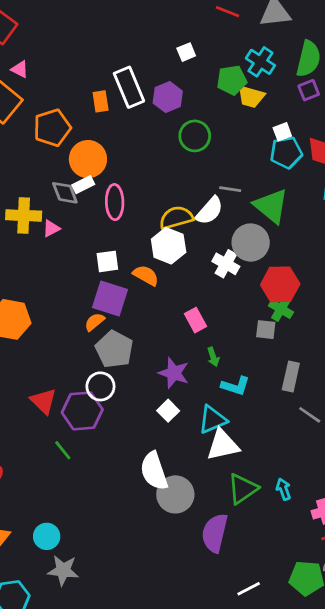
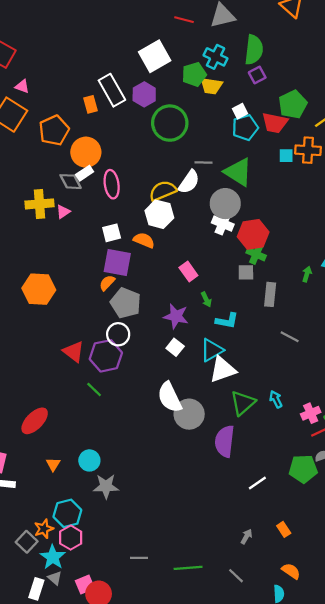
white square: (186, 52) -> (155, 56), size x2.0
green circle: (195, 136) -> (170, 123), size x1.4
white cross: (226, 264) -> (223, 224), moved
gray rectangle: (291, 377) -> (270, 294), moved

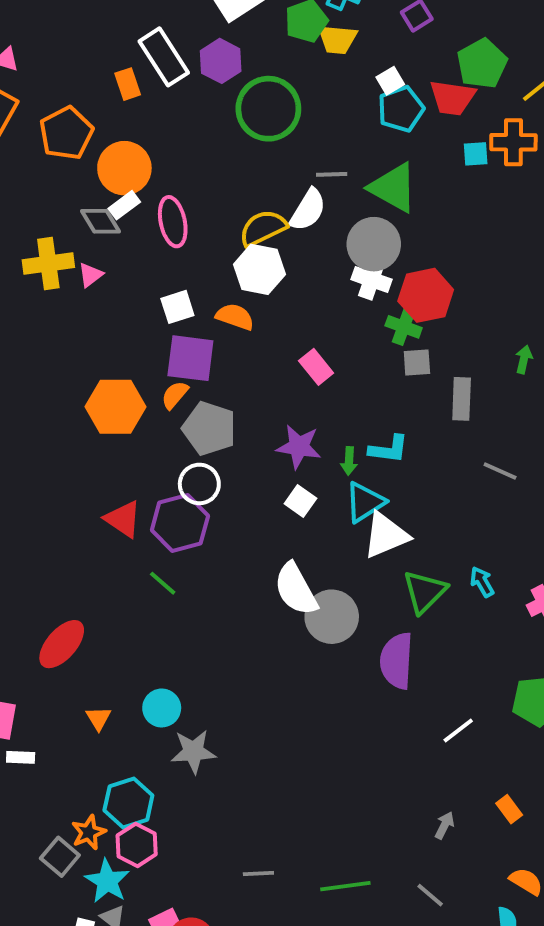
green cross: (256, 254) -> (404, 327), moved
orange hexagon: (39, 289) -> (116, 407), moved
green arrow: (206, 299) -> (349, 461), moved, turned 32

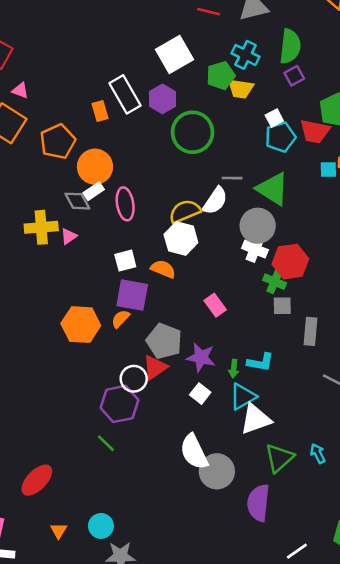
gray pentagon: (209, 428) -> (164, 341), moved
red triangle: (123, 519) -> (155, 367), moved, turned 48

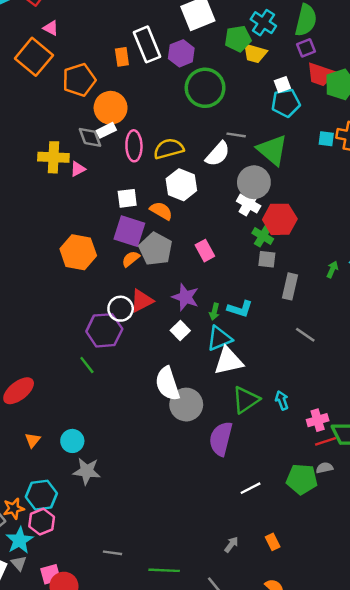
red trapezoid: (315, 131) -> (321, 74), moved
yellow semicircle: (185, 211) -> (169, 149), moved
orange semicircle: (120, 319) -> (131, 259), moved
gray pentagon: (164, 341) -> (156, 249), moved

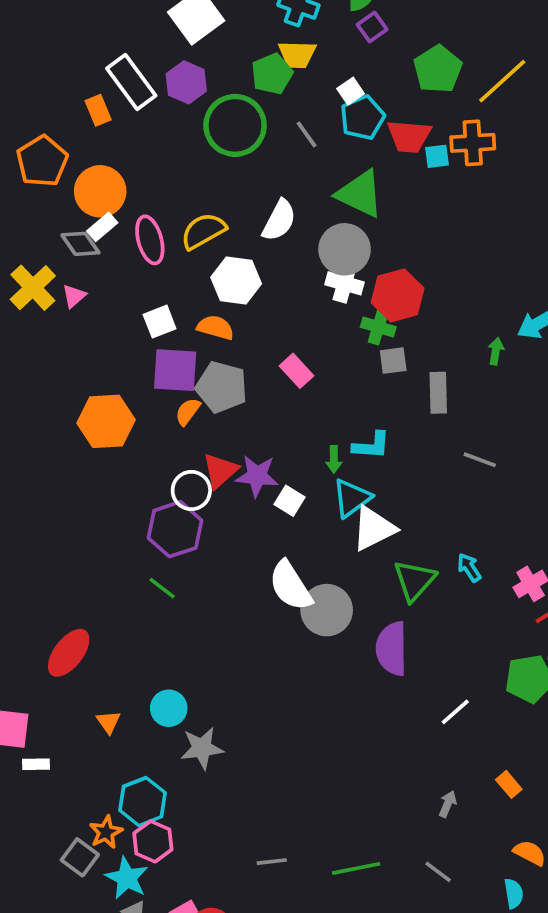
green pentagon: (238, 39) -> (272, 74), moved
red trapezoid: (321, 74) -> (409, 136), moved
gray line: (236, 135) -> (307, 134), moved, turned 60
yellow cross: (53, 157) -> (33, 288), turned -32
purple star: (185, 297) -> (257, 476), moved

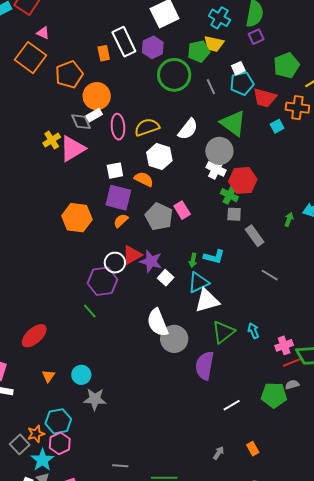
cyan square: (437, 156) -> (277, 126), moved, turned -32
yellow cross: (33, 288) -> (52, 140), size x0.7
pink triangle: (74, 296) -> (72, 149), size x2.0
gray pentagon: (222, 387) -> (159, 217), moved
gray rectangle: (438, 393) -> (255, 236), turned -45

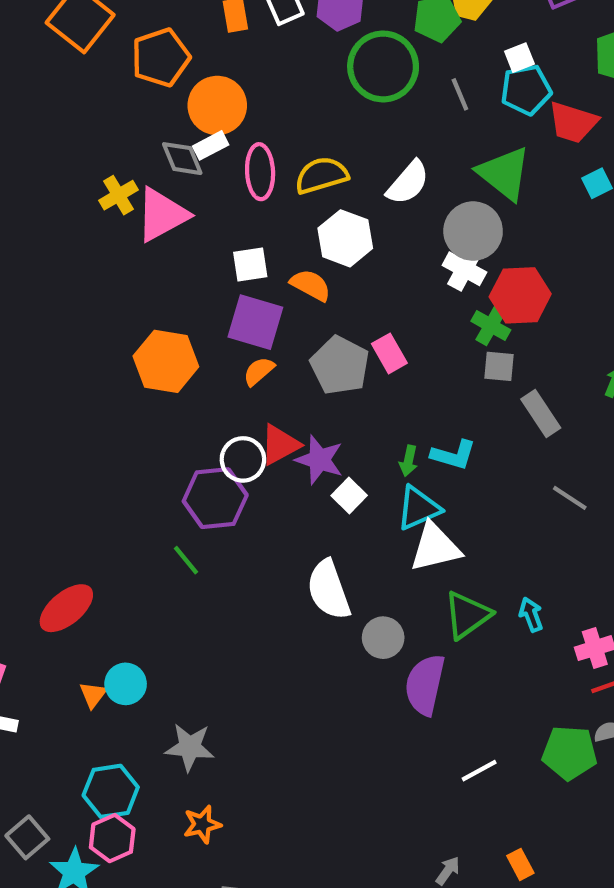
gray circle: (174, 339) -> (383, 638), moved, size x0.7
cyan circle: (81, 375) -> (126, 684), moved
orange star: (36, 434) -> (202, 824), moved

